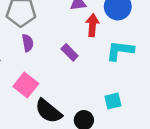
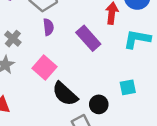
purple rectangle: (70, 52) -> (88, 38), size x1.5

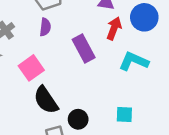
cyan square: (128, 87) -> (124, 115), moved

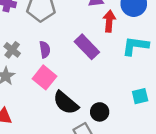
purple semicircle: (45, 27) -> (45, 50), moved

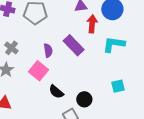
purple semicircle: (45, 50) -> (48, 50), moved
black semicircle: (66, 103) -> (56, 92), size x0.7

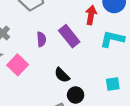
pink square: (38, 71) -> (18, 65), moved
black semicircle: (56, 92) -> (62, 75), moved

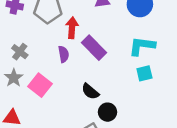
red arrow: (91, 15) -> (72, 28), moved
cyan square: (113, 84) -> (144, 73), moved

